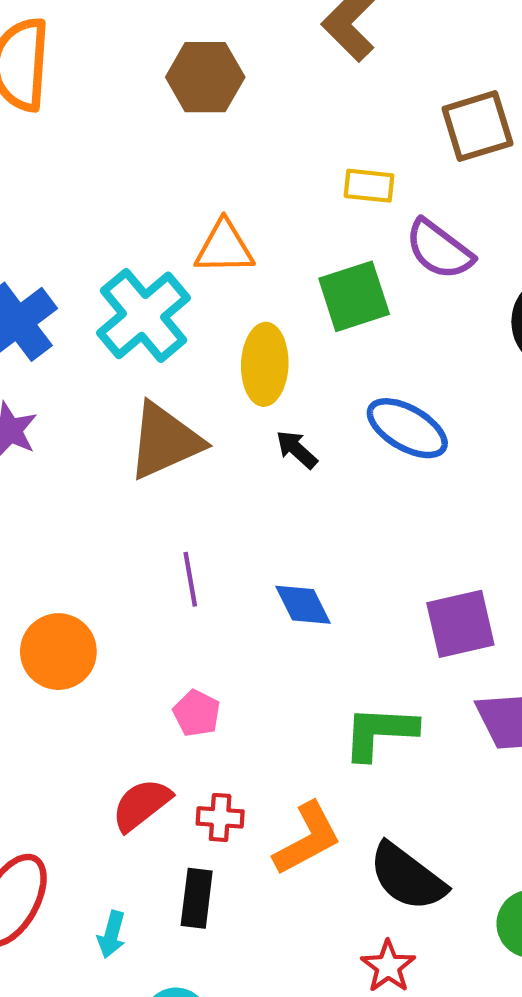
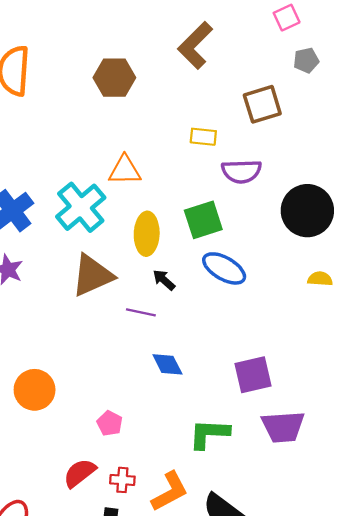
purple semicircle: (439, 249) -> (241, 171), turned -39
green square: (354, 296) -> (203, 220), moved
purple line: (190, 579) -> (141, 312), moved, turned -68

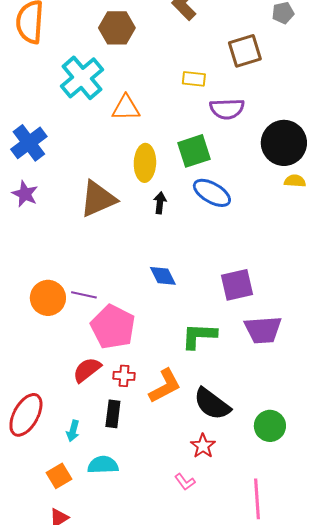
cyan cross: (81, 207) -> (82, 78), moved
yellow semicircle: (320, 279) -> (295, 181), moved
black arrow: (164, 280) -> (160, 203), turned 55
purple line: (141, 312) -> (84, 295), moved
pink pentagon: (110, 423) -> (113, 327), size x2.0

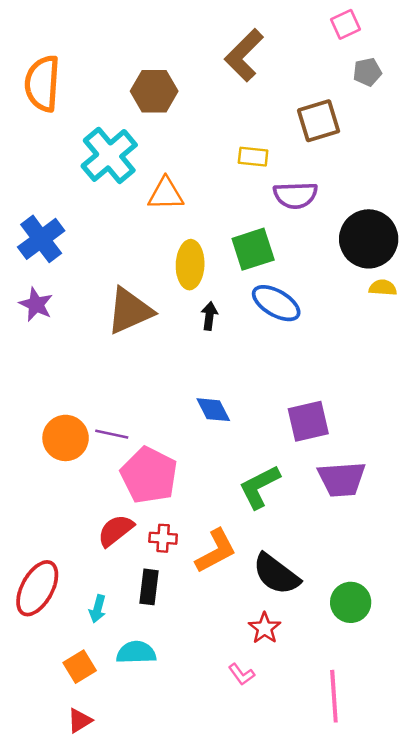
green L-shape: (199, 336) -> (259, 487), turned -30

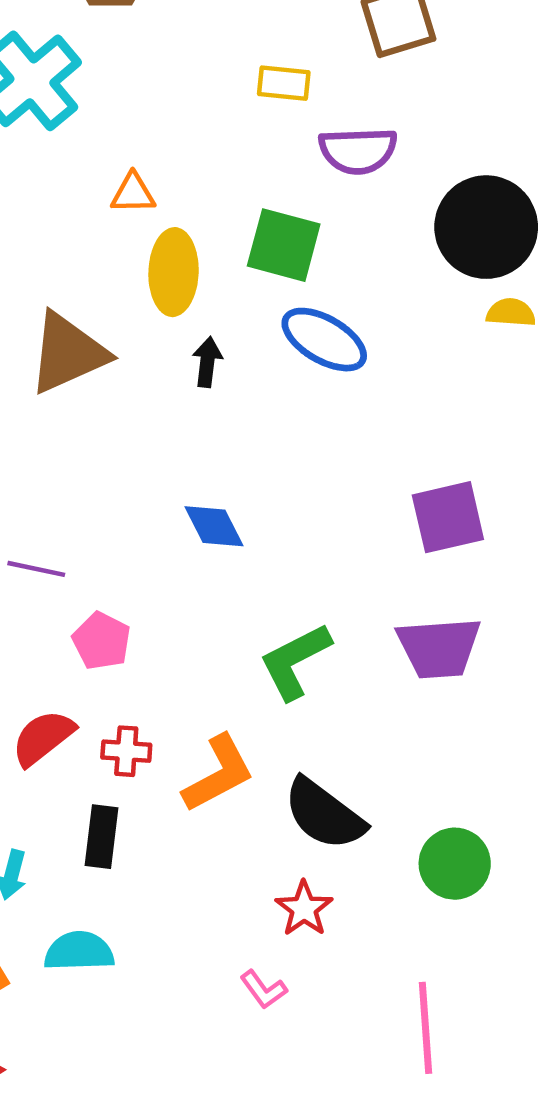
orange triangle: (166, 194) -> (133, 193), moved, size x0.7
green square: (253, 249) -> (284, 245), turned 33
purple square: (308, 421) -> (448, 517), moved
pink pentagon: (149, 475) -> (102, 641), size x0.6

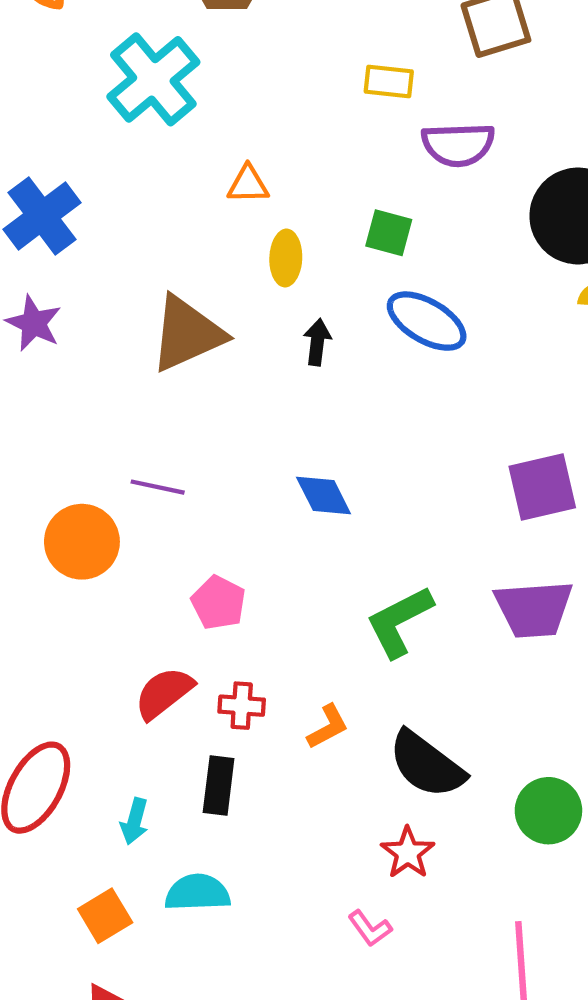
green square: (284, 245) -> (389, 233), size x0.7
yellow ellipse: (174, 272) -> (286, 258), size x0.7
purple line: (36, 569) -> (158, 487), moved
orange L-shape: (218, 774) -> (328, 727), size x0.6

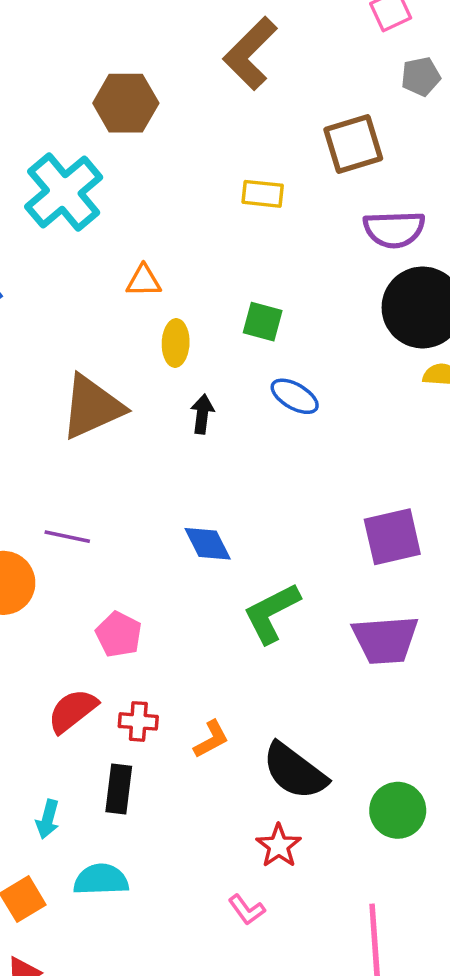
purple semicircle: (458, 145) -> (394, 229), moved
blue ellipse: (427, 321) -> (295, 396), size x0.7
green L-shape: (399, 622) -> (272, 613), moved

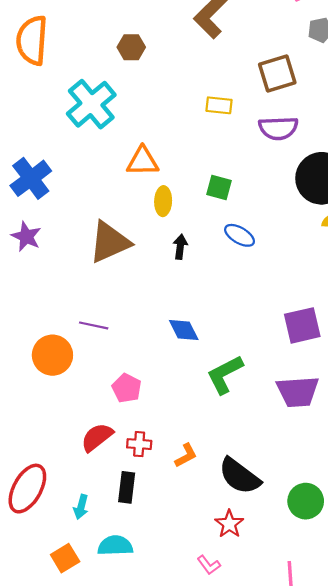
brown hexagon: (126, 103) -> (131, 47), size x0.7
purple semicircle: (394, 229) -> (278, 128), moved
orange triangle: (144, 281) -> (143, 161), size x1.4

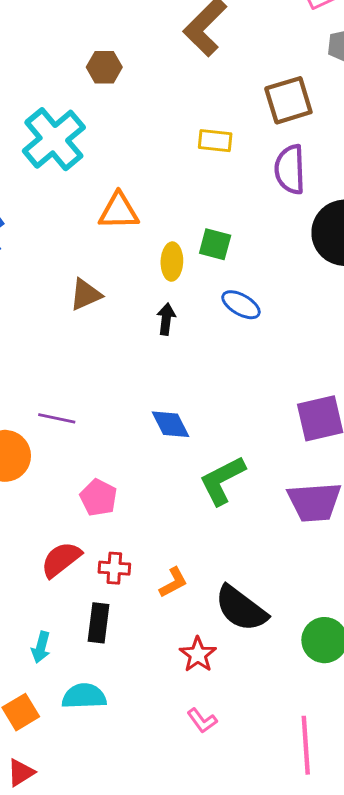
purple semicircle: (278, 128) -> (290, 169), turned 90
yellow ellipse: (163, 201) -> (172, 262), moved
brown triangle: (110, 242) -> (86, 295), moved, size x0.6
red star: (229, 524) -> (198, 654), moved

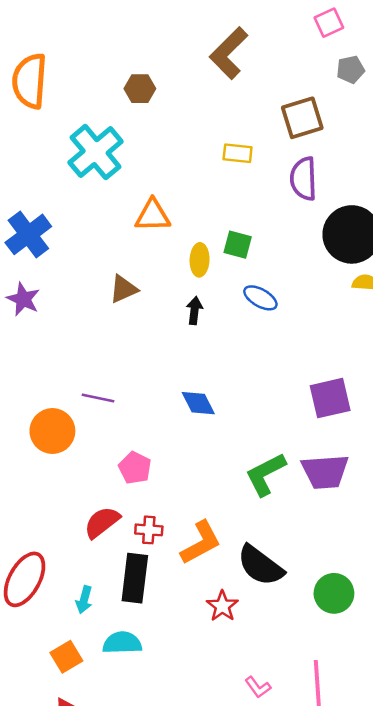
green L-shape: (222, 480) -> (265, 474), moved
orange L-shape: (173, 583) -> (201, 543), size x1.6
black rectangle: (98, 623) -> (135, 578), size x1.4
pink L-shape: (202, 721) -> (258, 687), moved

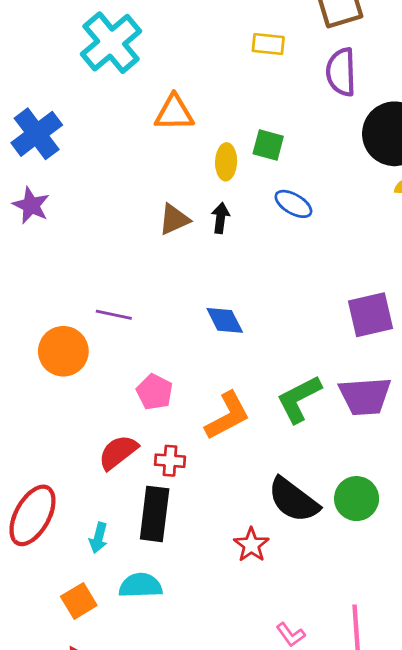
brown triangle: (123, 289) -> (174, 219), moved
orange L-shape: (201, 543) -> (227, 416), moved
green circle: (334, 593) -> (357, 499), moved

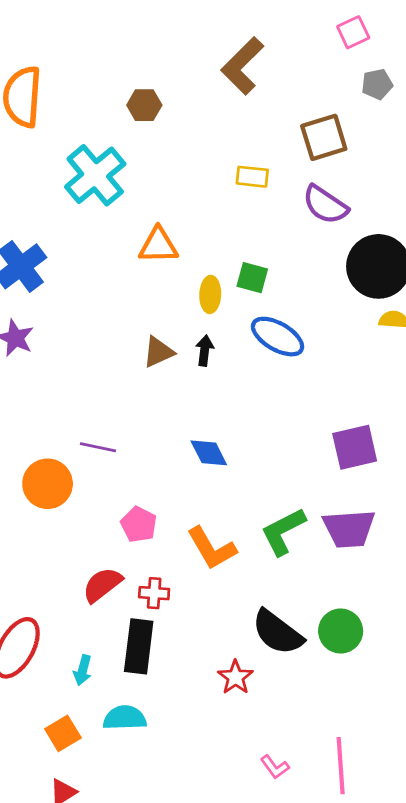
purple semicircle: (341, 72) -> (325, 205), turned -54
blue ellipse: (293, 204) -> (278, 337), size x1.4
orange L-shape: (227, 416) -> (212, 548), turned 88

